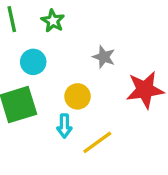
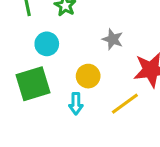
yellow line: (97, 142) -> (125, 104), moved

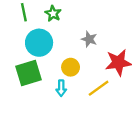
cyan circle: (47, 44) -> (39, 43), size x1.5

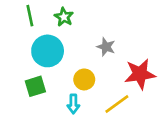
green square: (29, 73) -> (35, 86), size x0.7

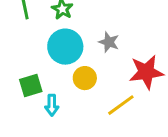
cyan circle: (48, 51) -> (65, 47), moved
cyan arrow: (73, 104) -> (52, 105), moved

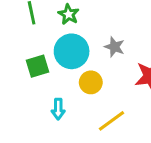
green square: (31, 86) -> (37, 66), moved
yellow line: (121, 105) -> (111, 121), moved

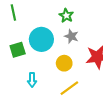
green star: (69, 14) -> (66, 16), moved
yellow circle: (91, 82) -> (64, 63), moved

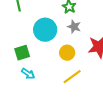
green square: (18, 50) -> (22, 53), moved
cyan arrow: (32, 80) -> (28, 74), moved, turned -56

